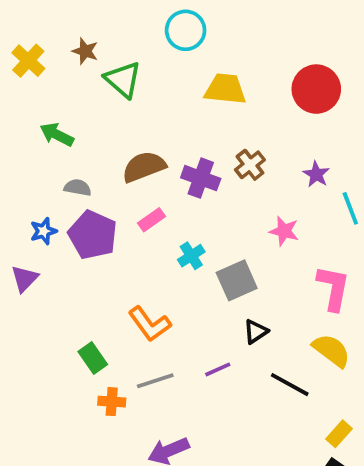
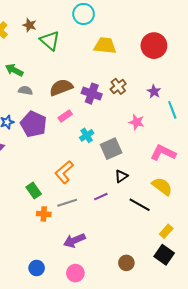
gray semicircle: (78, 188) -> (25, 90), moved
pink L-shape: (333, 288) -> (163, 153), turned -75
orange L-shape: (150, 324) -> (64, 172), turned 85

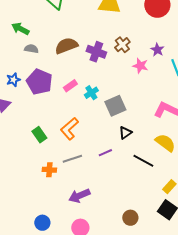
pink rectangle: (65, 116) -> (70, 86), moved
pink star: (137, 122) -> (140, 66), moved
green rectangle: (34, 190) -> (39, 135), moved

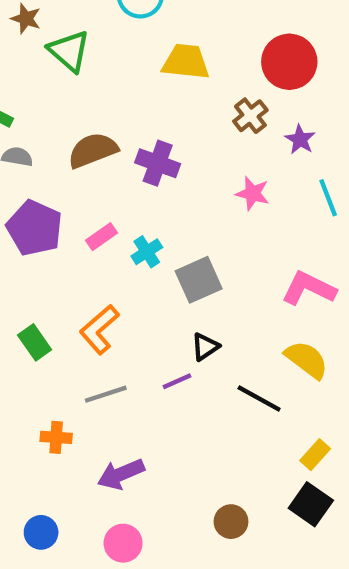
brown cross: (122, 45) -> (250, 116), moved
purple star: (157, 50) -> (300, 139), moved
black triangle: (125, 133) -> (205, 347), moved
orange cross: (49, 170) -> (56, 437), moved

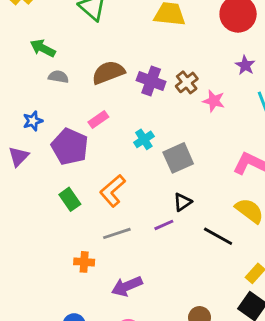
brown cross: (250, 116) -> (187, 82), moved
purple pentagon: (35, 228) -> (70, 147), moved
pink rectangle: (101, 237) -> (98, 119), moved

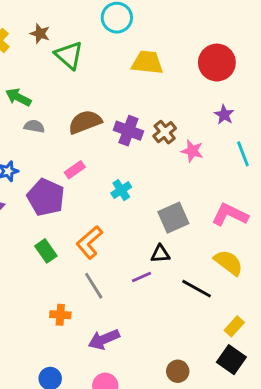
gray square: (178, 158) -> (173, 218), moved
black triangle: (182, 202) -> (160, 254), turned 30
gray line: (117, 233) -> (94, 286), turned 76

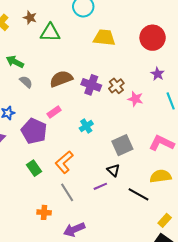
green triangle: (69, 55) -> (50, 33), turned -40
gray semicircle: (34, 126) -> (26, 82), turned 32
black triangle: (160, 254) -> (113, 170), turned 48
yellow semicircle: (228, 263) -> (161, 176), turned -45

